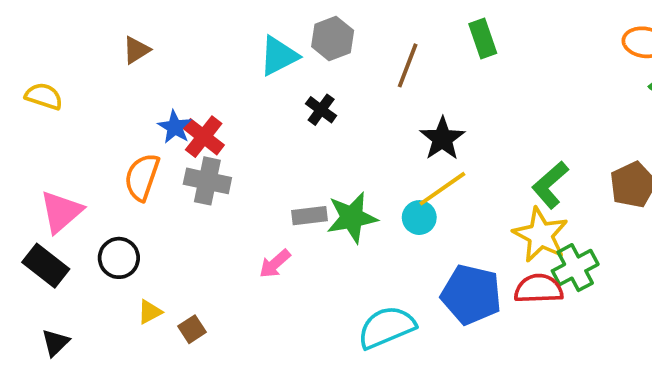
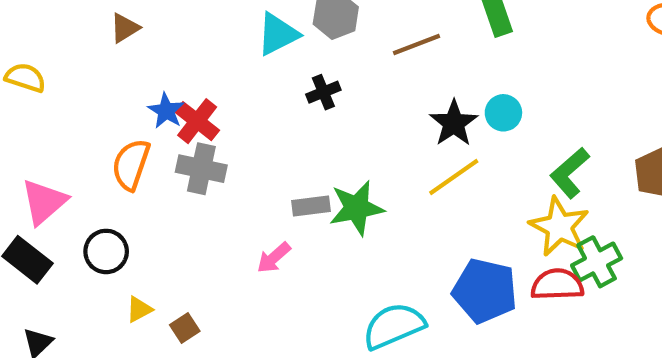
brown line: (408, 65) -> (417, 45), turned 48
black cross: (321, 110) -> (323, 92), turned 32
cyan circle: (419, 218) -> (503, 113), moved

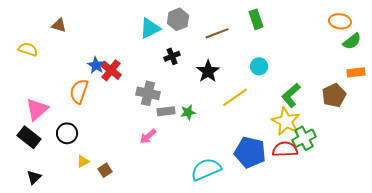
brown triangle: (125, 28) -> (59, 25), moved, turned 49
black star: (454, 123) -> (208, 71), moved
gray cross: (201, 169) -> (148, 93), moved
green star: (356, 208) -> (188, 112), size x0.6

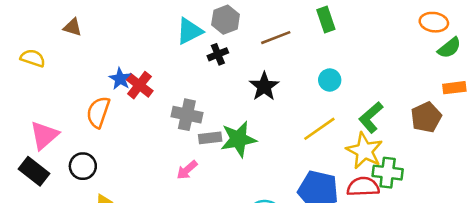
black cross: (172, 56) -> (218, 54), moved
yellow line: (235, 97) -> (319, 129), moved
green star: (188, 112) -> (238, 139), size x1.8
green cross: (304, 138) -> (388, 173), turned 35

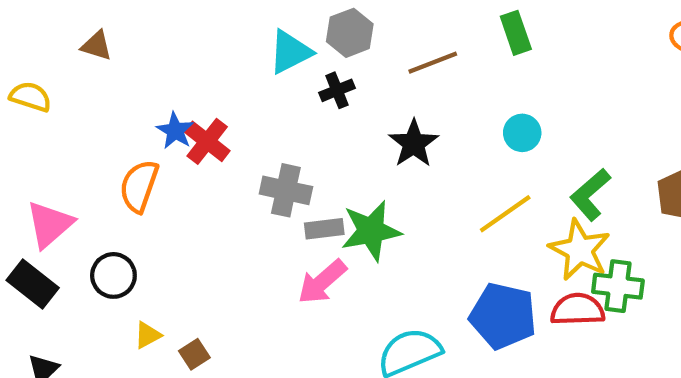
pink arrow: (187, 170) -> (322, 282), moved, size x1.4

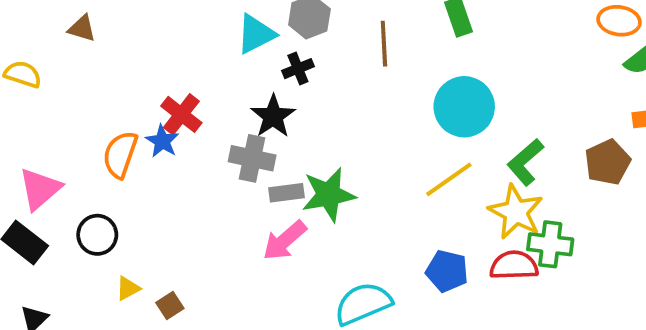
brown line: (433, 63) -> (384, 44), turned -72
blue star: (175, 131) -> (162, 141), moved
cyan circle: (522, 133) -> (464, 107), size x1.8
black star: (414, 144) -> (273, 116), moved
blue pentagon: (503, 316) -> (447, 271), size x0.7

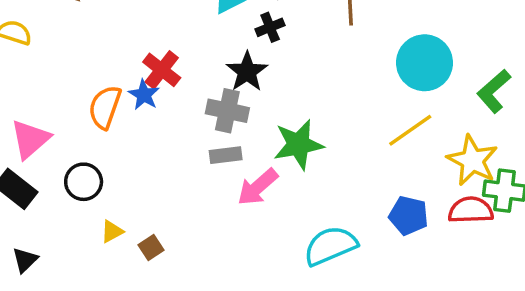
green L-shape: (525, 162) -> (494, 91), moved
gray rectangle: (286, 193) -> (226, 155), moved

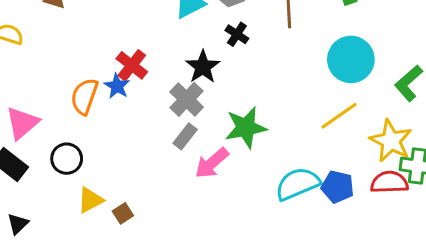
black cross: (270, 27) -> (237, 34), moved, turned -35
gray cross: (227, 111) -> (187, 99), turned 32
gray rectangle: (226, 155) -> (185, 136), turned -45
yellow triangle: (112, 231) -> (90, 200), size x1.4
cyan semicircle: (330, 246) -> (298, 184), moved

